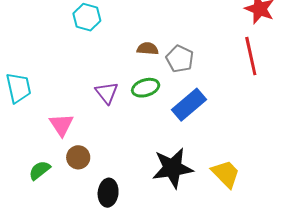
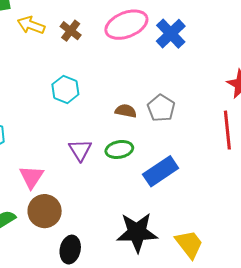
cyan hexagon: (87, 17) -> (65, 89), moved
gray pentagon: (180, 59) -> (161, 108), moved
brown circle: (78, 157) -> (45, 211), size x1.4

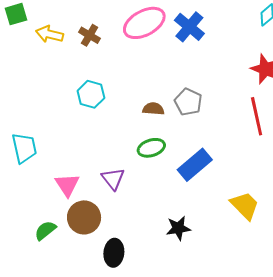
purple triangle: (80, 150) -> (113, 179), moved
black star: (137, 232) -> (178, 228), size x0.6
yellow trapezoid: (189, 244) -> (245, 206), moved

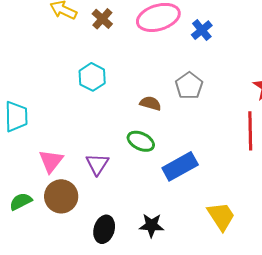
blue cross: (189, 27) -> (202, 30), size x0.7
gray pentagon: (188, 102) -> (189, 86), moved
green ellipse: (151, 148) -> (141, 141), turned 32
black ellipse: (114, 253) -> (104, 229), moved

